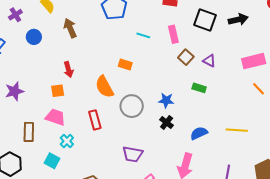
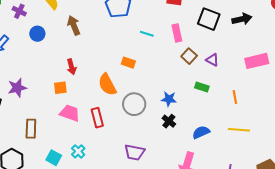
purple cross: (15, 15) -> (19, 11), turned -32
orange line: (259, 89) -> (235, 97), moved, turned 32
pink trapezoid: (55, 117) -> (70, 113), moved
cyan cross: (67, 141) -> (78, 151), moved

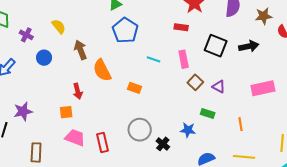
orange semicircle: (107, 85) -> (102, 70), moved
blue star: (169, 99) -> (188, 130), moved
black cross: (169, 121) -> (163, 144), moved

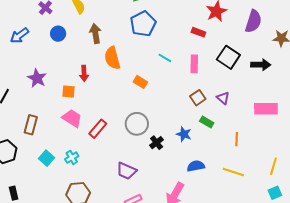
brown square: (195, 82) -> (198, 98), moved
purple star: (23, 111) -> (37, 78), moved, turned 30
red rectangle: (103, 142) -> (98, 129), turned 42

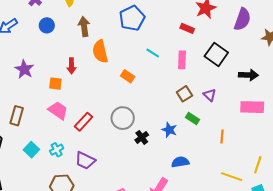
black arrow: (261, 65) -> (248, 75), moved
purple trapezoid: (127, 171) -> (85, 160), moved
yellow line: (233, 172) -> (232, 177), moved

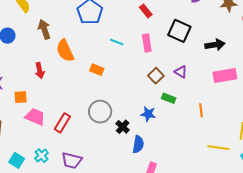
red rectangle: (187, 28) -> (146, 11), turned 40
orange square: (55, 84) -> (21, 97), moved
blue semicircle: (180, 162) -> (138, 144), moved, turned 120

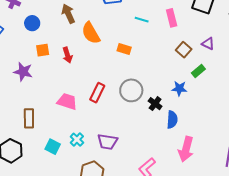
orange square: (21, 97) -> (43, 50), moved
green rectangle: (169, 98) -> (198, 71), turned -56
red rectangle: (62, 123) -> (97, 93), moved

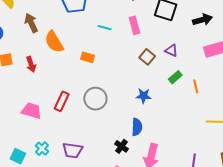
green rectangle: (198, 71) -> (175, 77), moved
black cross: (155, 104) -> (121, 146), moved

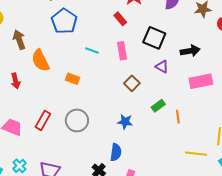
purple triangle: (171, 50) -> (162, 66), moved

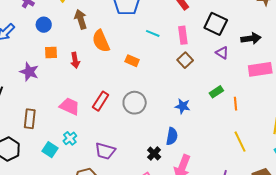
brown square: (132, 83) -> (185, 60), moved
yellow line: (196, 154) -> (240, 142), moved, turned 55
cyan cross: (19, 166) -> (70, 138), moved

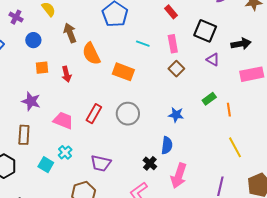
orange rectangle: (132, 61) -> (123, 72), size x1.5
purple star: (29, 72) -> (31, 101), moved

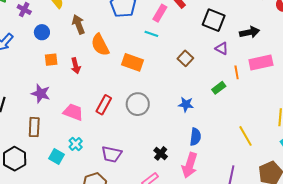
pink rectangle: (173, 44) -> (160, 13), moved, turned 42
orange line: (229, 110) -> (237, 72), moved
blue semicircle: (167, 145) -> (195, 137), moved

